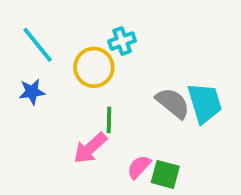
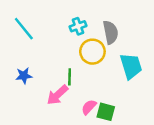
yellow circle: (94, 67) -> (92, 52), moved
blue star: (32, 92) -> (24, 76), moved
gray semicircle: (173, 103) -> (111, 32), moved, turned 40

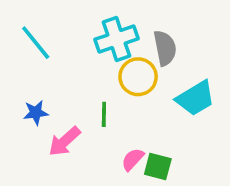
cyan cross: (78, 26) -> (117, 39), size x1.6
cyan trapezoid: (131, 66) -> (196, 98), turned 76
pink arrow: (58, 95) -> (64, 141), moved

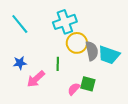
gray semicircle: (165, 48) -> (92, 51), moved
cyan trapezoid: (196, 98) -> (109, 55), turned 50
green square: (158, 167) -> (88, 84), moved

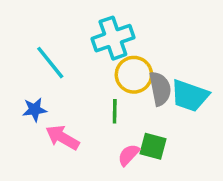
cyan line: (20, 24) -> (50, 63), moved
green line: (58, 64) -> (115, 111), moved
pink arrow: (36, 79) -> (62, 137), turned 72

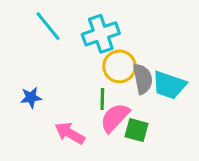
cyan line: (50, 63) -> (48, 26), moved
pink arrow: (62, 137) -> (70, 133), moved
pink semicircle: (129, 155) -> (115, 118), moved, size x1.5

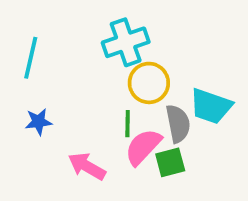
cyan line: (48, 26) -> (31, 58), moved, turned 52
gray semicircle: (143, 79) -> (178, 124), moved
green square: (137, 130) -> (170, 162), turned -30

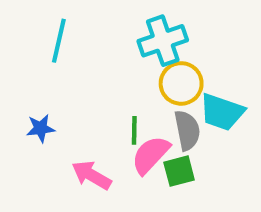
cyan cross: (126, 42) -> (163, 41), moved
cyan line: (31, 58) -> (59, 41), moved
yellow circle: (149, 83) -> (181, 83), moved

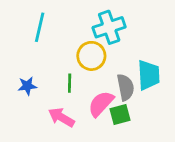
yellow circle: (181, 83) -> (91, 56), moved
cyan trapezoid: (222, 112) -> (149, 75), turned -112
green line: (134, 130) -> (70, 83), moved

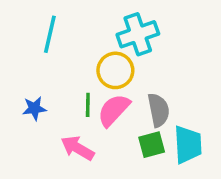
cyan trapezoid: (149, 75) -> (188, 145), moved
pink semicircle: (101, 104) -> (114, 110), moved

